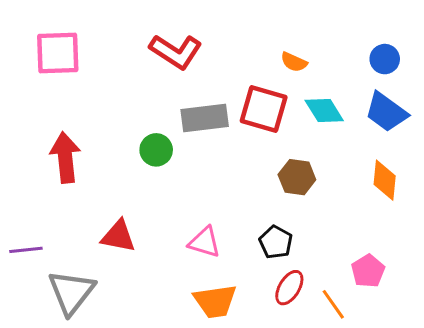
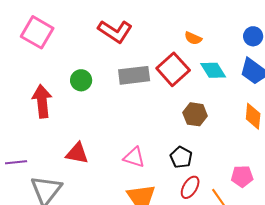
pink square: (58, 53) -> (37, 32), turned 32
red square: (264, 109) -> (173, 69), turned 32
green circle: (156, 150) -> (81, 80), moved
pink pentagon: (368, 271) -> (242, 176), turned 30

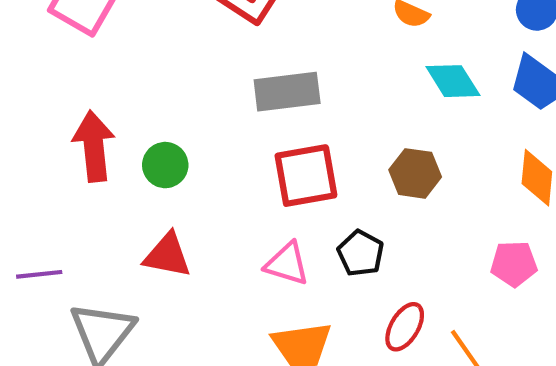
red square: (173, 69) -> (306, 176), moved, turned 32
green circle: (81, 80) -> (165, 165), moved
black pentagon: (181, 157) -> (361, 253), moved
pink pentagon: (242, 176) -> (514, 264), moved

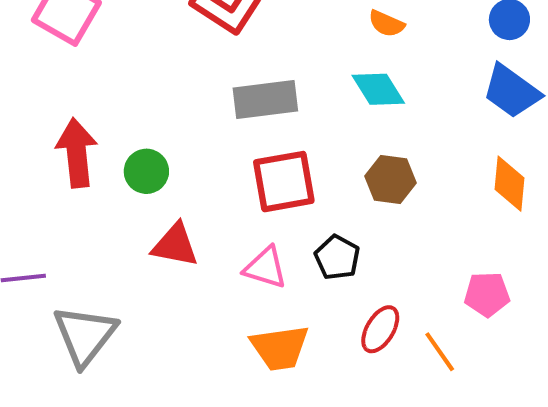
cyan diamond: (453, 81) -> (378, 89), moved
red triangle: (167, 255) -> (175, 245), moved
pink pentagon: (514, 264) -> (487, 294), moved

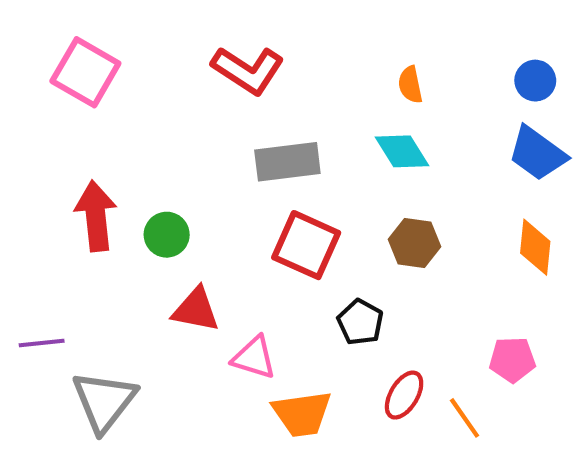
orange semicircle: (386, 24) -> (410, 85), turned 54
red square: (284, 182) -> (306, 245), turned 34
pink triangle: (265, 268) -> (254, 358), moved

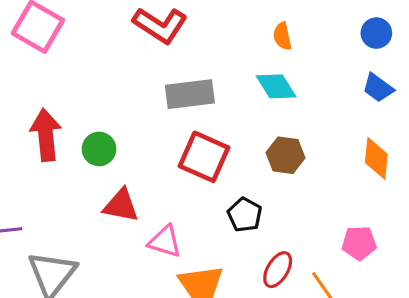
blue trapezoid: (537, 153) -> (378, 88), size x0.7

